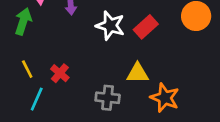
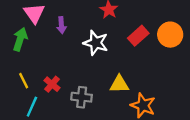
red rectangle: (146, 27) -> (138, 36), moved
gray cross: (108, 98) -> (82, 97), moved

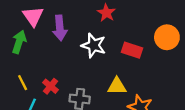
purple arrow: (61, 25) -> (60, 28), size x1.5
red rectangle: (138, 36) -> (132, 50), moved, turned 60

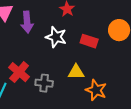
red cross: (50, 86) -> (19, 72), size x1.5

